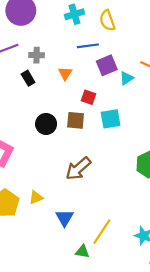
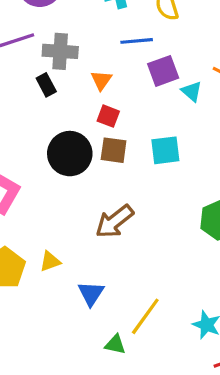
gray cross: (37, 55) -> (60, 51), size x1.5
cyan triangle: (127, 78) -> (192, 91), turned -48
red square: (88, 97) -> (108, 116), moved
black circle: (46, 124) -> (70, 154), size x1.4

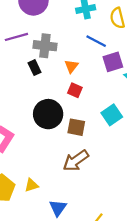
blue line: (137, 41) -> (96, 41), turned 30
brown square: (114, 150) -> (76, 127), moved
cyan square: (165, 150) -> (112, 115), turned -30

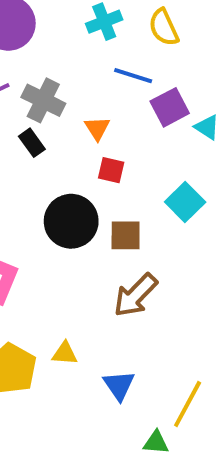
gray cross: (45, 46) -> (43, 100), turned 30
yellow triangle: (32, 185) -> (65, 353), turned 32

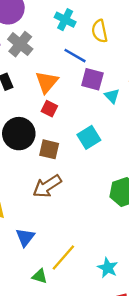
cyan cross: (104, 22) -> (65, 20), turned 36
gray cross: (43, 100) -> (20, 44), moved
purple square: (170, 107) -> (92, 79), turned 30
orange triangle: (97, 128) -> (47, 82), size x1.5

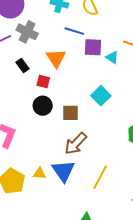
red square: (49, 109) -> (43, 81), moved
black circle: (19, 134) -> (43, 106), size x0.7
blue triangle: (25, 237) -> (63, 171), moved, size x1.4
yellow line: (63, 258) -> (100, 177), moved

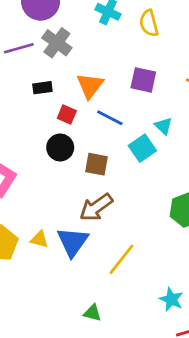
blue line: (74, 31) -> (110, 118), moved
cyan triangle: (112, 57) -> (164, 126), moved
black rectangle: (22, 65) -> (42, 88), turned -72

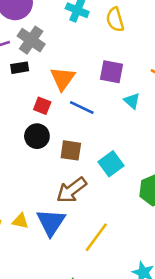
black rectangle: (42, 88) -> (20, 68), moved
cyan triangle: (164, 126) -> (132, 101), moved
cyan square: (142, 148) -> (111, 164), moved

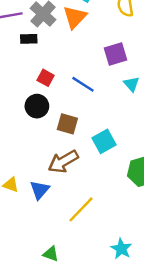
purple square: (111, 72) -> (116, 54), turned -35
orange triangle: (63, 79) -> (75, 17), moved
blue triangle: (51, 222) -> (40, 190), size x0.7

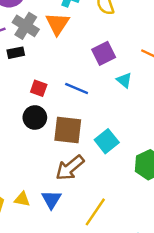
brown square: (67, 124) -> (68, 130), size x1.4

